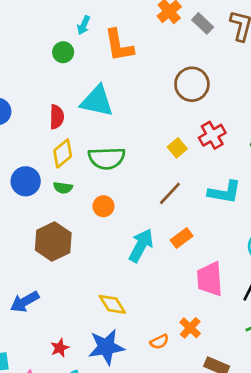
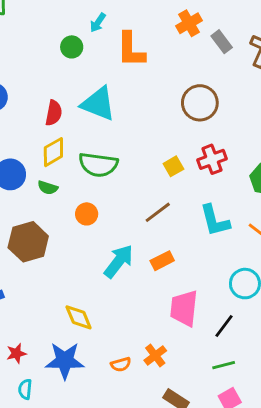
cyan L-shape: (225, 192) -> (215, 221), turned 56

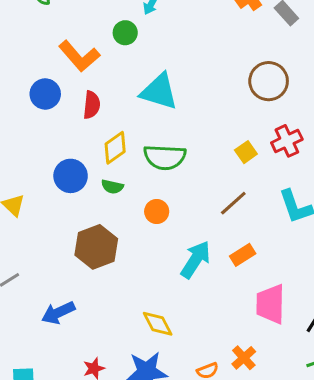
orange L-shape: (131, 50) -> (79, 56), moved, turned -36
red semicircle: (54, 113) -> (92, 105), moved

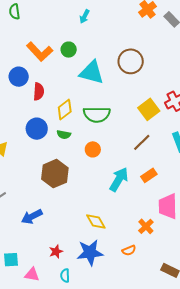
green circle: (125, 33) -> (69, 50), moved
brown circle: (269, 81) -> (131, 61), moved
red semicircle: (92, 105) -> (39, 92), moved
yellow square: (246, 152) -> (149, 109), size x1.5
orange cross: (244, 358) -> (146, 226), moved

